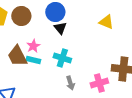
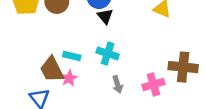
pink star: (33, 46) -> (69, 78), moved
brown trapezoid: (17, 56) -> (52, 70), moved

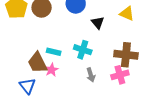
black triangle: (105, 16) -> (98, 23), moved
brown cross: (183, 67) -> (126, 55), moved

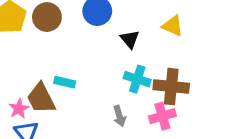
cyan cross: (83, 50) -> (137, 79), moved
pink star: (52, 70) -> (19, 109), moved

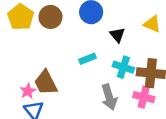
cyan rectangle: (65, 82) -> (88, 59), moved, turned -35
gray arrow: (119, 116) -> (109, 97), size x1.5
pink cross: (162, 116) -> (144, 97), turned 30

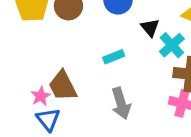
cyan cross: (123, 67) -> (172, 45), moved, turned 30
gray arrow: (109, 97) -> (121, 103), moved

